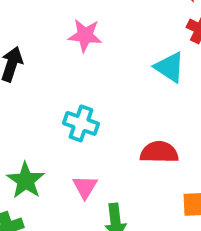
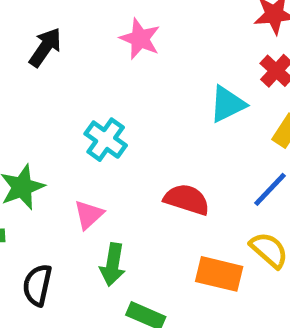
cyan triangle: (170, 67) -> (227, 104), turned 44

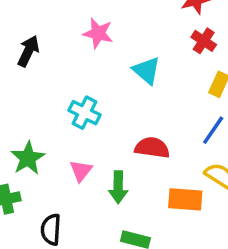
cyan triangle: (227, 104) -> (147, 71), moved, turned -44
green arrow: (113, 265) -> (118, 187), moved

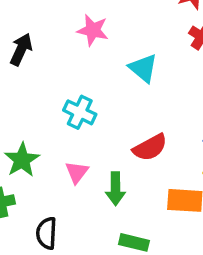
red semicircle: (152, 148) -> (150, 148), turned 144

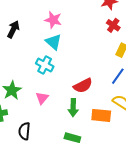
cyan triangle: (143, 68) -> (53, 42), moved
green arrow: (115, 189) -> (73, 108), moved

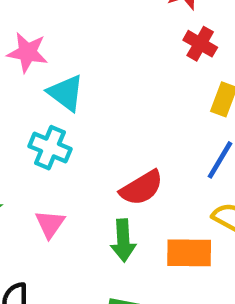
pink star: (53, 20) -> (27, 52), moved

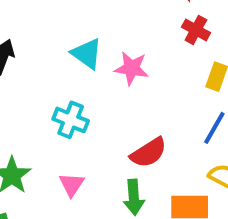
pink star: (27, 52) -> (132, 68), moved
cyan triangle: (66, 93) -> (87, 54), moved

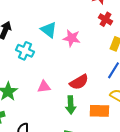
cyan cross: (71, 120) -> (25, 51), moved
pink triangle: (72, 184) -> (44, 87), moved, turned 48

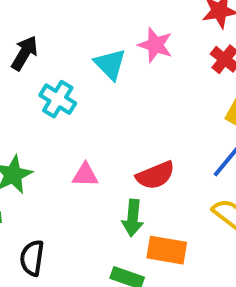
pink star: (72, 38) -> (155, 45), moved
orange rectangle: (99, 111) -> (167, 250), moved

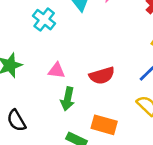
green arrow: (133, 218) -> (68, 99), moved
black semicircle: (32, 258) -> (16, 121), turned -45

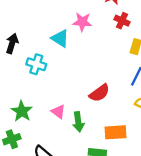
pink triangle: (57, 71) -> (58, 112), moved, turned 48

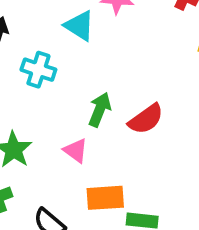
green arrow: (78, 122) -> (100, 110), moved, turned -150
orange rectangle: (115, 132) -> (105, 198), moved

